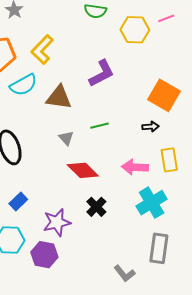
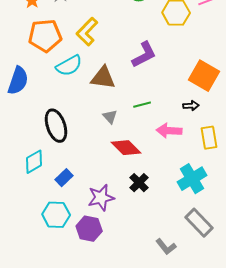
pink arrow: (135, 167) -> (169, 131), moved
gray rectangle: (159, 248) -> (199, 223), turned -52

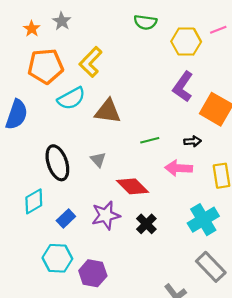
purple L-shape: (144, 55) -> (183, 87), moved, turned 152
black arrow: (191, 106) -> (193, 141), moved
gray triangle: (110, 117) -> (98, 160), moved
purple star: (101, 198) -> (106, 215), moved

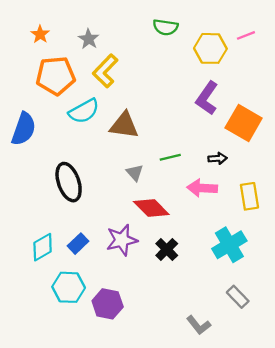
gray star: (62, 21) -> (89, 39), moved
gray triangle: (98, 160) -> (135, 173), moved
cyan diamond: (34, 201) -> (43, 247), moved
gray rectangle: (211, 267) -> (238, 297), size x0.7

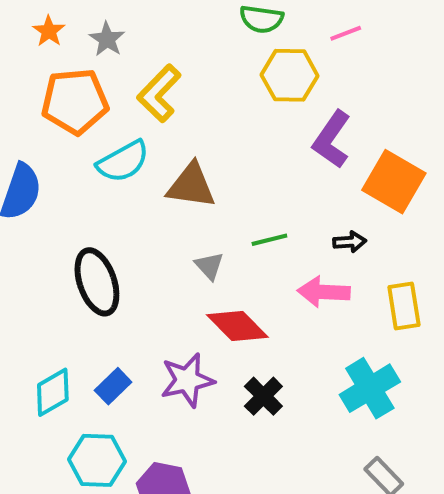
pink line: (246, 35) -> (346, 33), moved
gray star: (89, 39) -> (107, 39), moved
yellow hexagon: (210, 48) -> (290, 75), moved

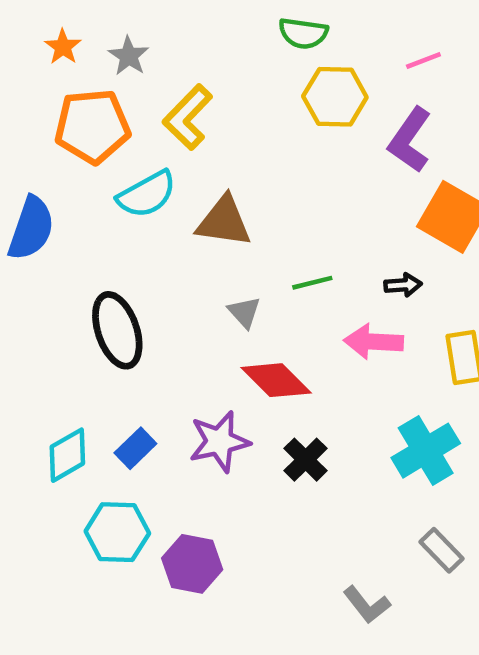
pink line: (346, 33) -> (423, 60), moved
purple L-shape: (332, 139) -> (410, 140), moved

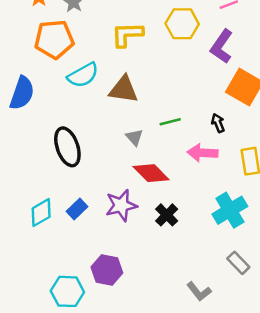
yellow L-shape: (188, 117) -> (127, 35), moved, turned 44
black arrow: (403, 285) -> (218, 123), turned -108
cyan hexagon: (117, 532) -> (67, 291), moved

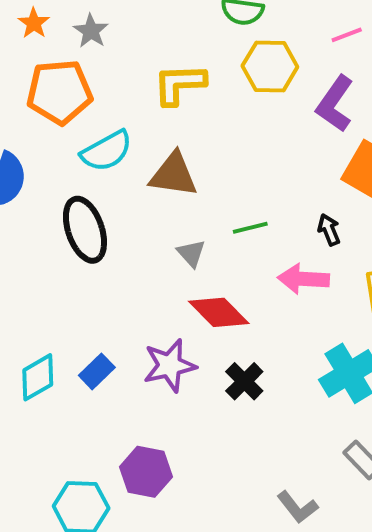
black ellipse: (67, 147) -> (85, 230), moved

